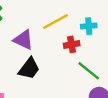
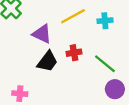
red cross: (72, 44) -> (74, 53), moved

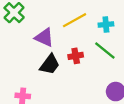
green line: (105, 64) -> (105, 50), moved

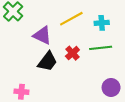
green line: (105, 50) -> (101, 48), turned -45
red cross: (76, 56) -> (72, 53), turned -32

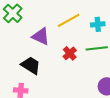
black trapezoid: (47, 61) -> (31, 65), moved, turned -95

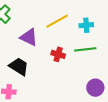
red cross: (70, 53) -> (58, 54), turned -32

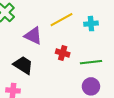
green line: (85, 49) -> (91, 62), moved
purple circle: (95, 88) -> (91, 86), moved

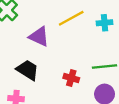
red cross: (63, 53) -> (71, 78), moved

